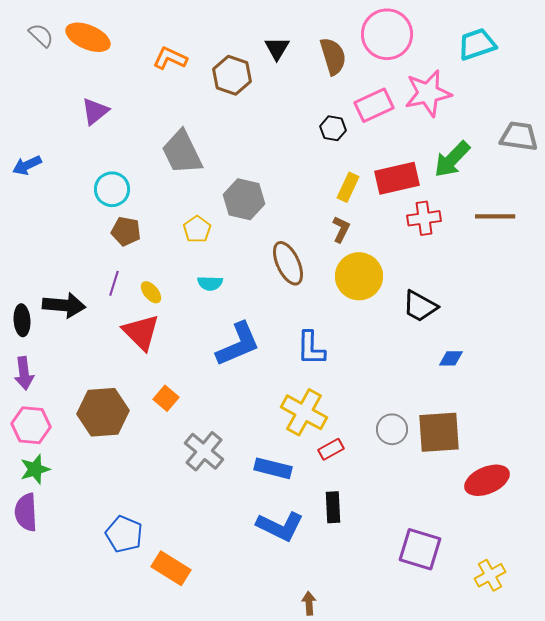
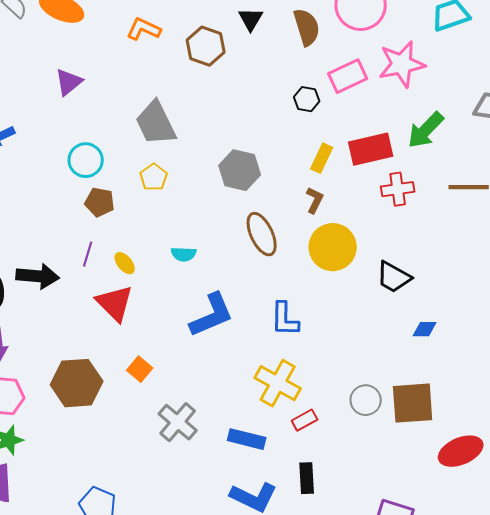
gray hexagon: (244, 199) -> (240, 170), moved
yellow pentagon: (197, 229) -> (154, 177), moved

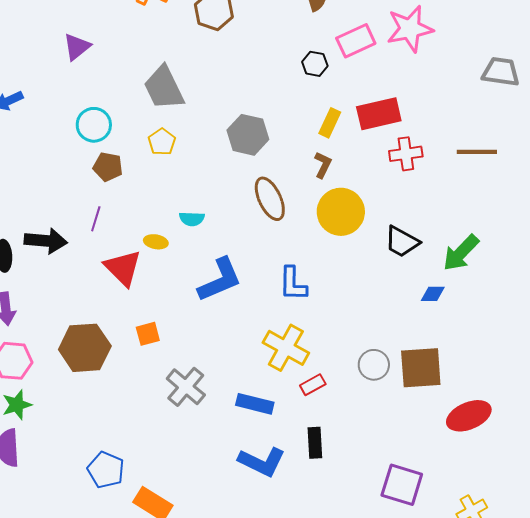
green arrow: (426, 130) -> (461, 253), moved
yellow ellipse: (125, 263) -> (156, 242), moved, turned -40
orange square: (140, 369) -> (148, 334), turned 35

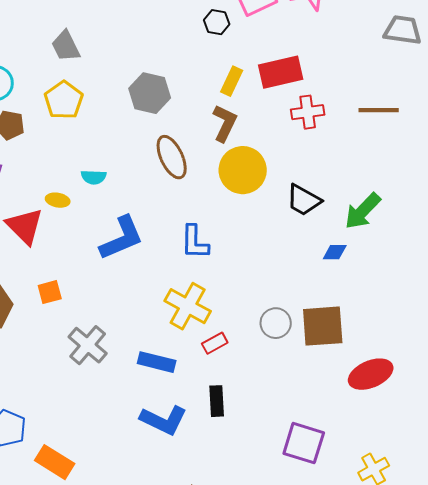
gray trapezoid: (164, 88) -> (66, 46), size x0.7
yellow pentagon: (162, 142) -> (64, 100), size x1.4
brown L-shape: (323, 165) -> (225, 123), size x1.4

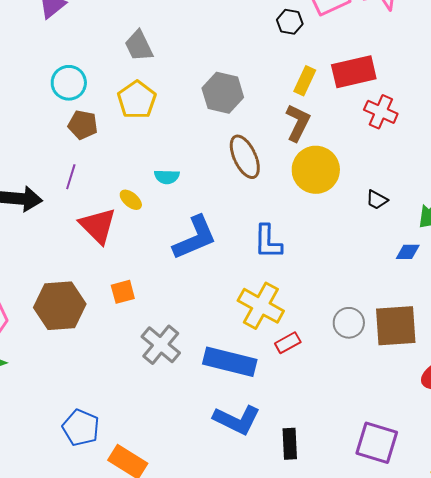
red cross: (308, 112) -> (381, 112), turned 32
yellow ellipse: (58, 200) -> (131, 200), turned 30
black trapezoid: (304, 200) -> (377, 200), size x0.6
blue rectangle: (157, 362) -> (230, 362), size x1.4
black rectangle: (217, 401) -> (290, 444), moved

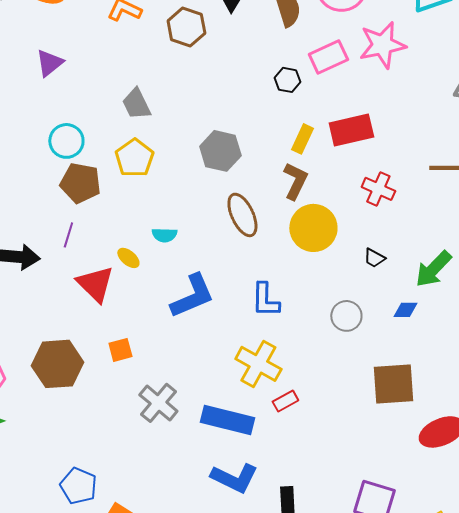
red cross: (381, 112) -> (378, 189), moved
brown pentagon: (83, 125) -> (80, 183), size x1.4
gray circle: (349, 323) -> (346, 316), moved

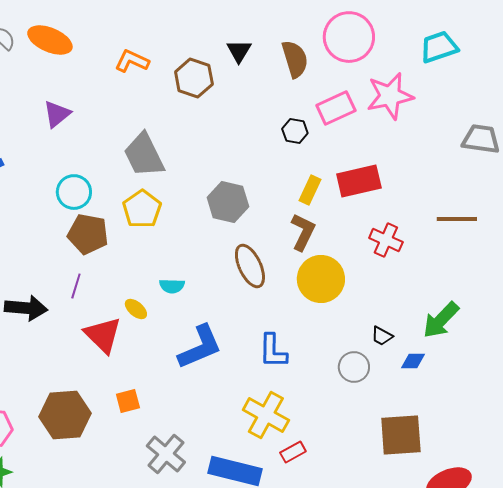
gray trapezoid: (136, 104) -> (144, 155), size x1.4
black trapezoid: (374, 258) -> (382, 336), moved

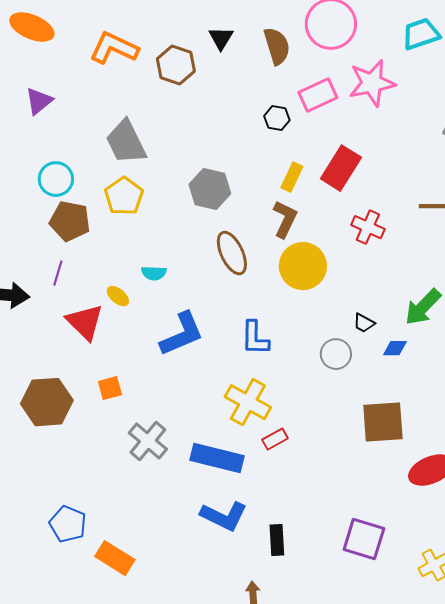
orange L-shape: (132, 61) -> (114, 48), size x1.4
red rectangle: (359, 181) -> (341, 168), turned -45

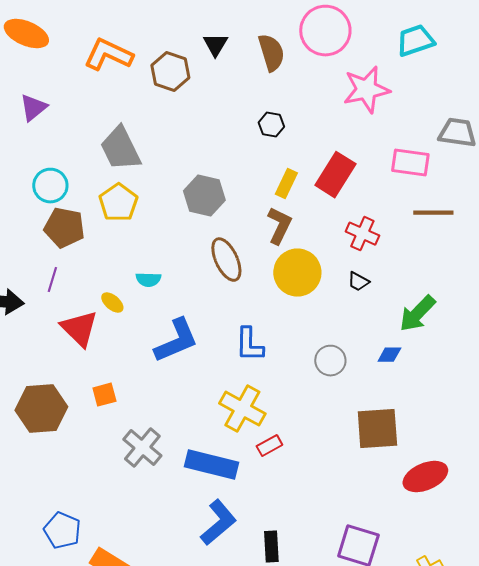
pink rectangle: (318, 95) -> (410, 163), moved, turned 33
black trapezoid: (364, 323) -> (358, 282), moved
blue L-shape: (224, 516) -> (218, 523), turned -66

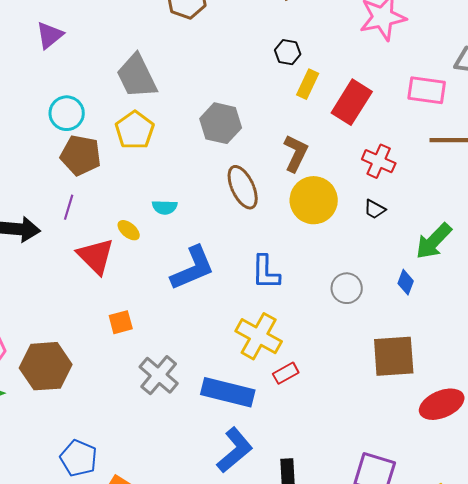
yellow rectangle: (286, 184) -> (308, 84), moved
blue diamond: (389, 355) -> (406, 282), turned -70
brown hexagon: (41, 409) -> (46, 366), moved

